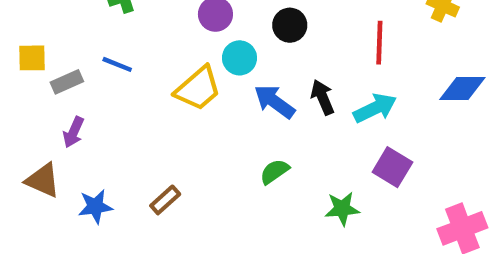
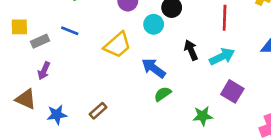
cyan circle: (240, 58) -> (154, 24), moved
blue arrow: (274, 102) -> (154, 68), moved

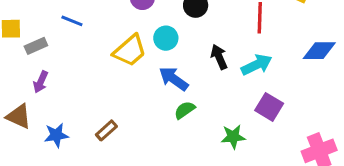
cyan circle: (154, 24) -> (166, 38), moved
blue line: (70, 31) -> (72, 21), moved

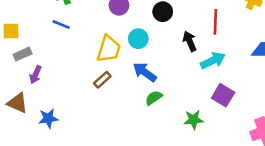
gray rectangle: (36, 46) -> (23, 54), moved
yellow trapezoid: (130, 51) -> (109, 49), turned -32
black arrow: (219, 57) -> (190, 41), moved
brown rectangle: (106, 130) -> (102, 80), moved

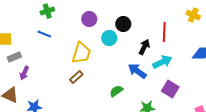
cyan circle: (138, 39) -> (109, 38), moved
black arrow: (190, 41) -> (144, 47), turned 49
blue arrow: (145, 72) -> (137, 71), moved

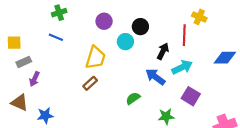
yellow cross: (193, 15) -> (199, 17), moved

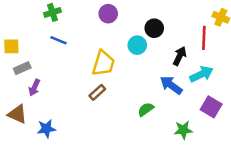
green cross: (59, 13) -> (52, 12), moved
purple circle: (104, 21) -> (108, 14), moved

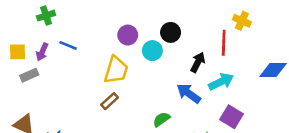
green cross: (52, 12) -> (46, 16), moved
purple circle: (108, 14) -> (128, 35), moved
purple arrow: (34, 88) -> (42, 52), moved

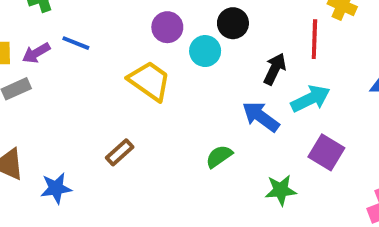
purple arrow: (42, 52) -> (36, 53), turned 36
yellow trapezoid: (116, 70) -> (149, 81), turned -72
brown rectangle: (110, 101) -> (120, 152), moved

